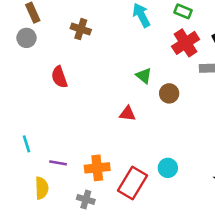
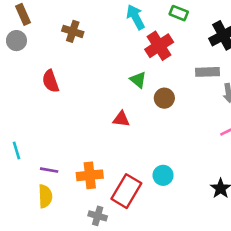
red cross: (186, 43) -> (159, 46), moved
yellow semicircle: (42, 188) -> (45, 196), moved
gray cross: (86, 199) -> (98, 216), moved

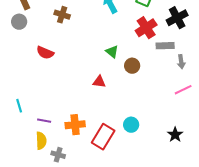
red cross: (159, 46) -> (146, 28), moved
red semicircle: (50, 81) -> (45, 53), turned -48
gray cross: (98, 216) -> (58, 155), moved

